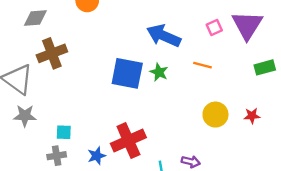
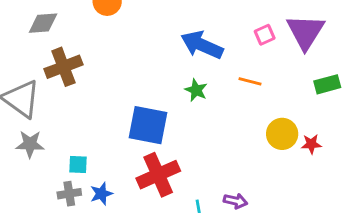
blue square: (127, 73) -> (148, 125), moved
yellow circle: (215, 115) -> (282, 134), moved
blue star: (97, 156) -> (101, 194), moved

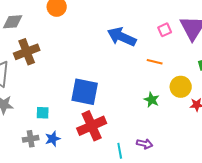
green star: (196, 90) -> (152, 100), moved
yellow circle: (282, 134) -> (181, 87), moved
cyan square: (78, 164) -> (43, 113), moved

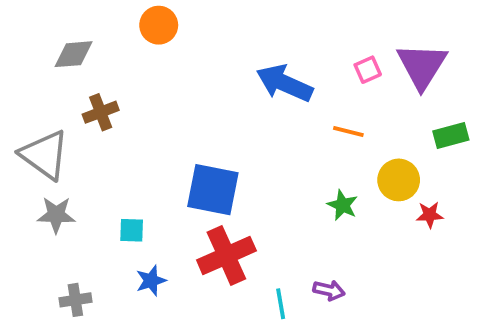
brown cross: (27, 52) -> (101, 112), size x0.7
gray cross: (31, 139) -> (75, 300), moved

